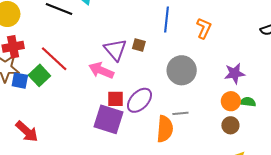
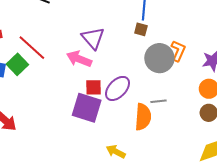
orange L-shape: (204, 28) -> (178, 51), moved
brown square: (139, 45) -> (141, 29), moved

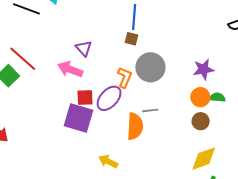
purple triangle: (93, 38) -> (84, 48), size x0.7
orange L-shape: (178, 51) -> (125, 77), moved

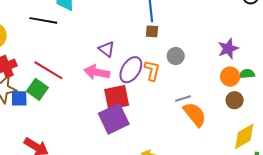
gray circle: (150, 67) -> (176, 56), size x0.6
red square: (85, 98) -> (117, 97), size x1.5
purple ellipse: (109, 98) -> (131, 70), moved
purple square: (78, 118) -> (114, 119), turned -32
orange semicircle: (135, 126) -> (195, 114), moved, turned -32

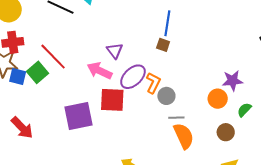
gray circle: (176, 56) -> (166, 96), moved
green semicircle: (247, 74) -> (244, 110), turned -56
orange circle: (230, 77) -> (218, 99), moved
purple square: (114, 119) -> (78, 116), moved

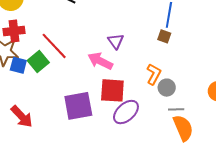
purple ellipse: (133, 77) -> (126, 112), moved

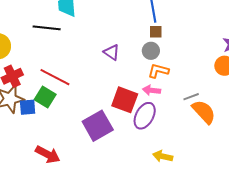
pink arrow: (100, 61) -> (151, 90), moved, size x0.7
orange L-shape: (154, 74) -> (158, 71), turned -85
gray circle: (167, 88) -> (151, 51), moved
red square: (112, 90) -> (125, 100), turned 36

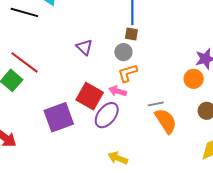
orange L-shape: (158, 71) -> (128, 73), turned -40

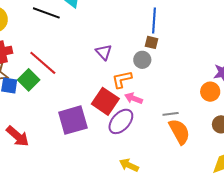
orange L-shape: (128, 73) -> (122, 79), moved

